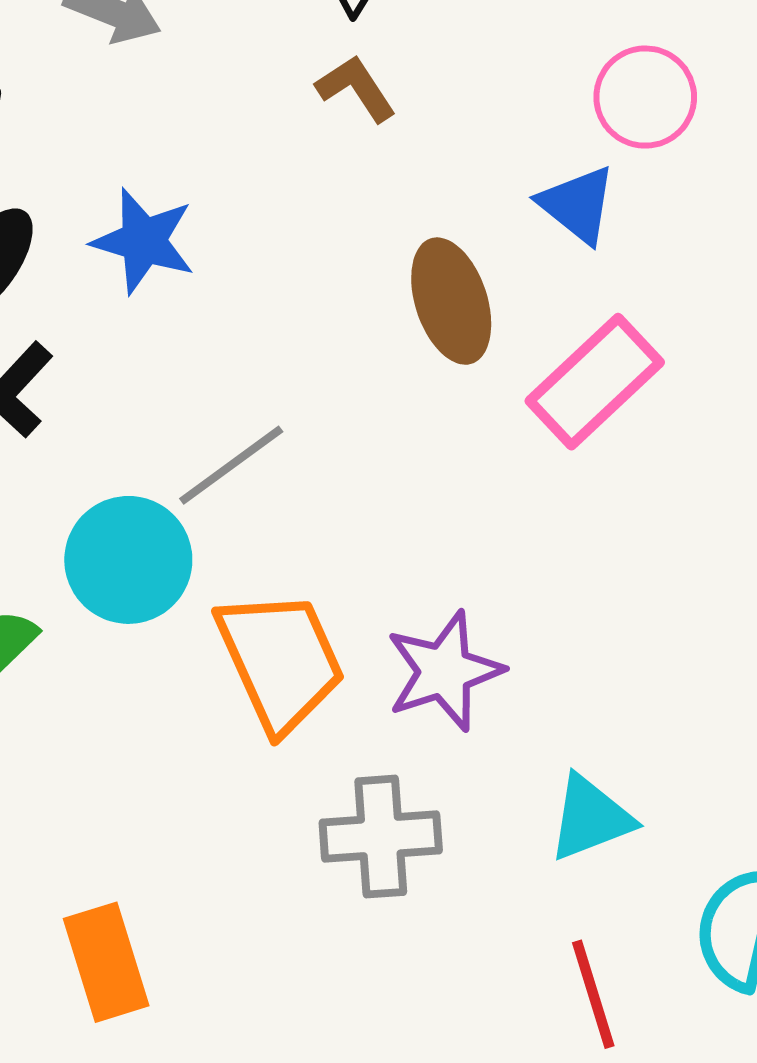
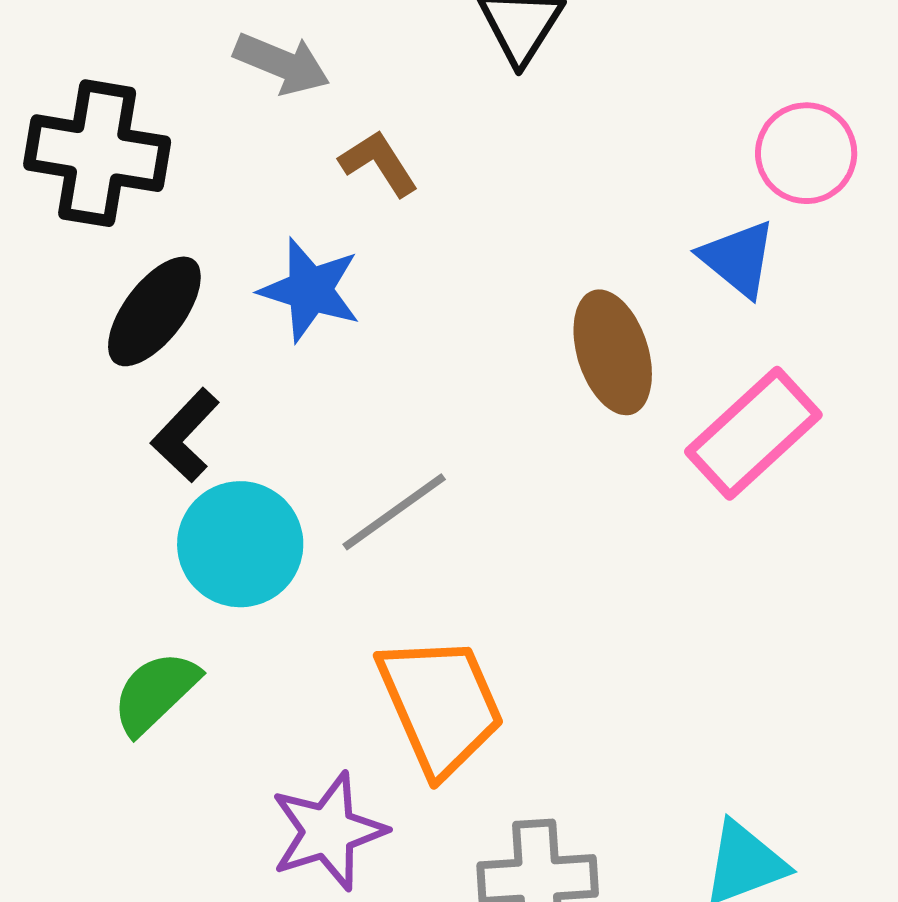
brown L-shape: (356, 88) -> (379, 163), moved
cyan circle: (128, 560) -> (240, 544), moved
purple star: (444, 671) -> (328, 831), moved

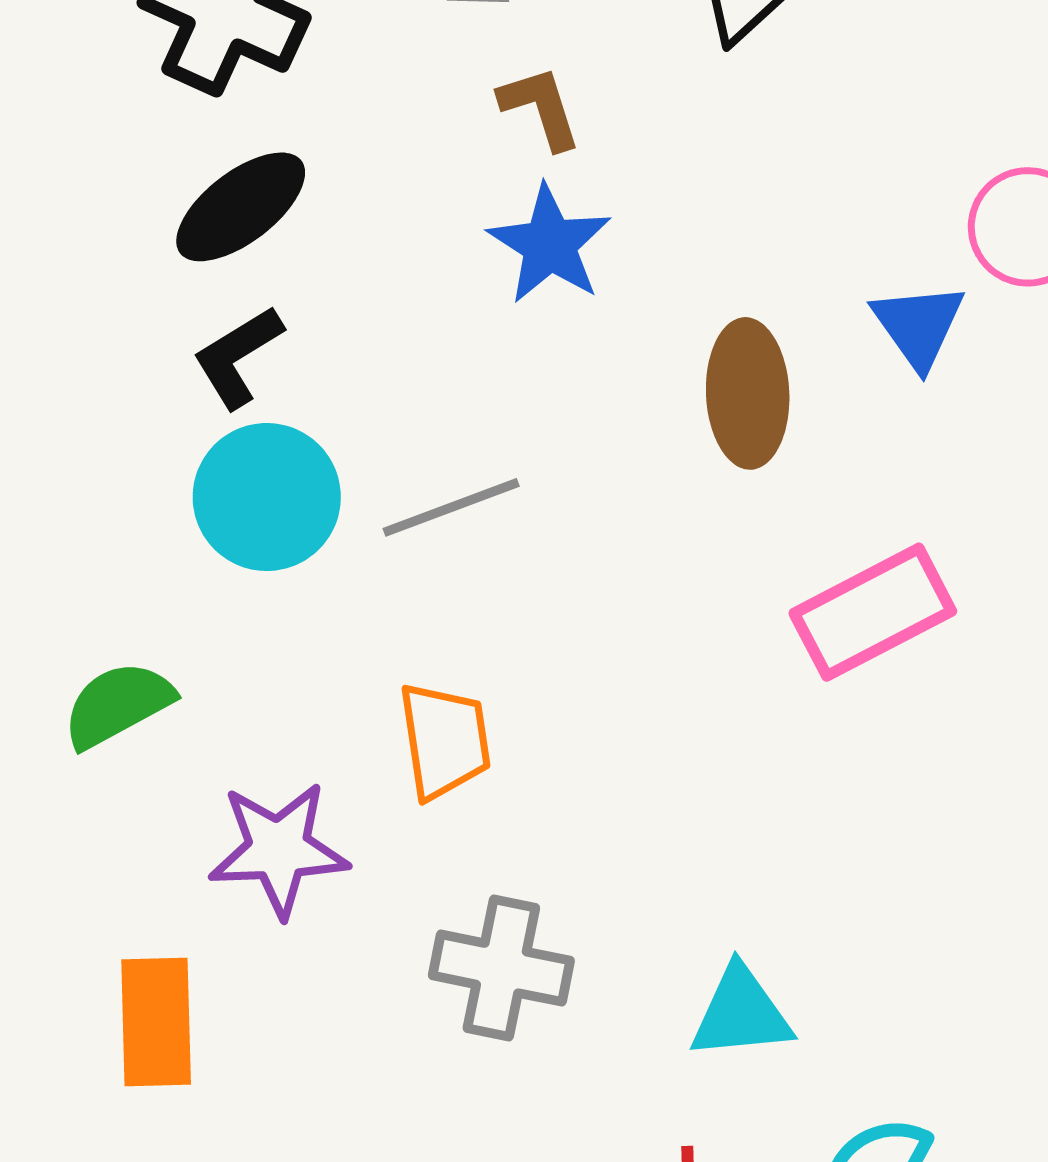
blue star: (310, 290) -> (550, 244), moved
pink rectangle: (753, 433) -> (873, 612), moved
green semicircle: (155, 693) -> (118, 705), moved
orange trapezoid: (441, 705) -> (445, 741), size x0.7

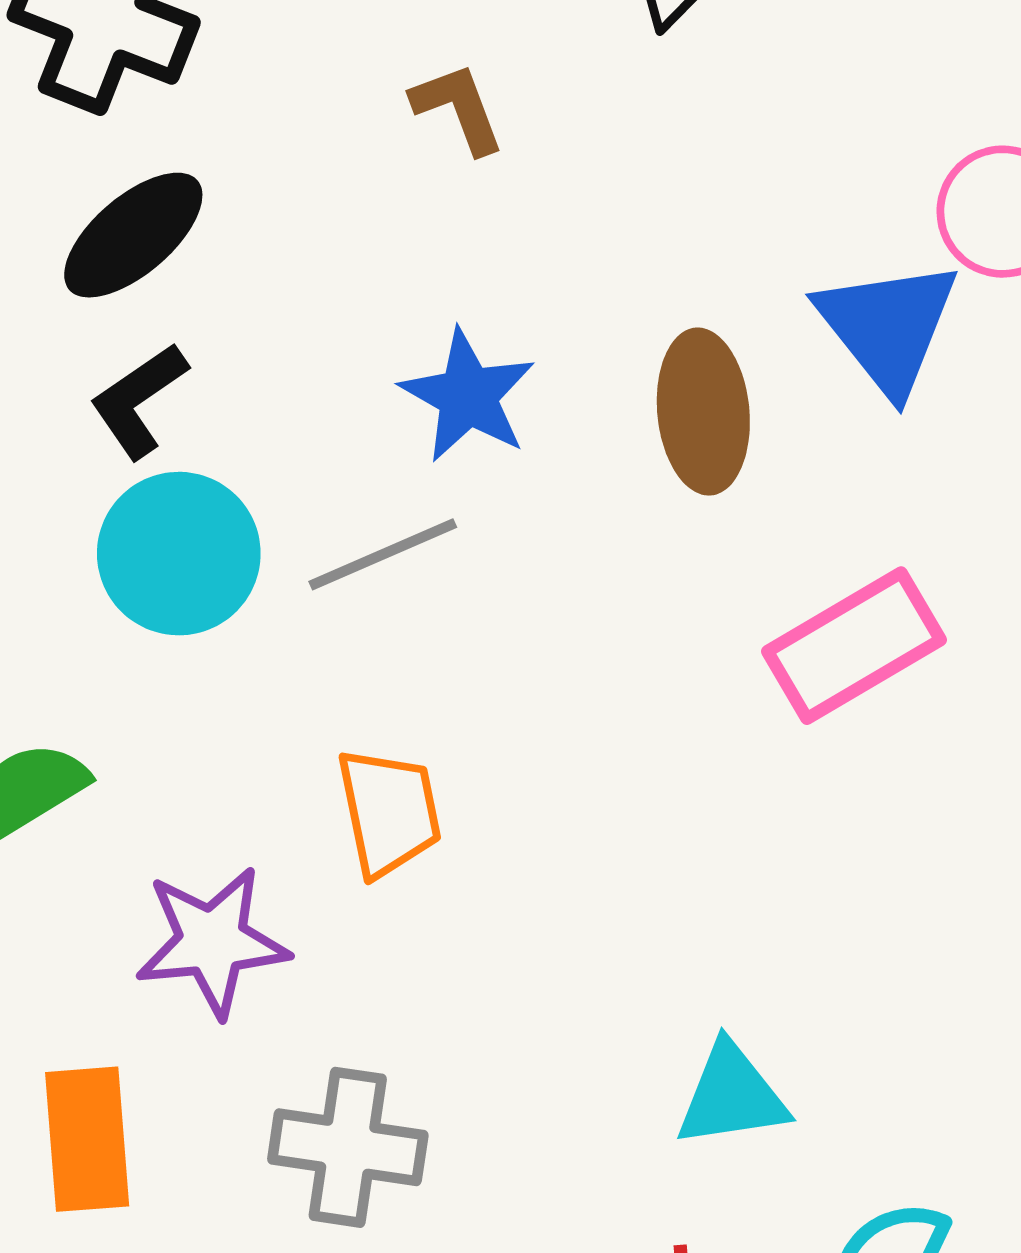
blue star: (550, 244) -> (468, 396), moved
blue triangle: (918, 325) -> (888, 327), size x1.4
gray cross: (501, 968) -> (348, 1147), moved

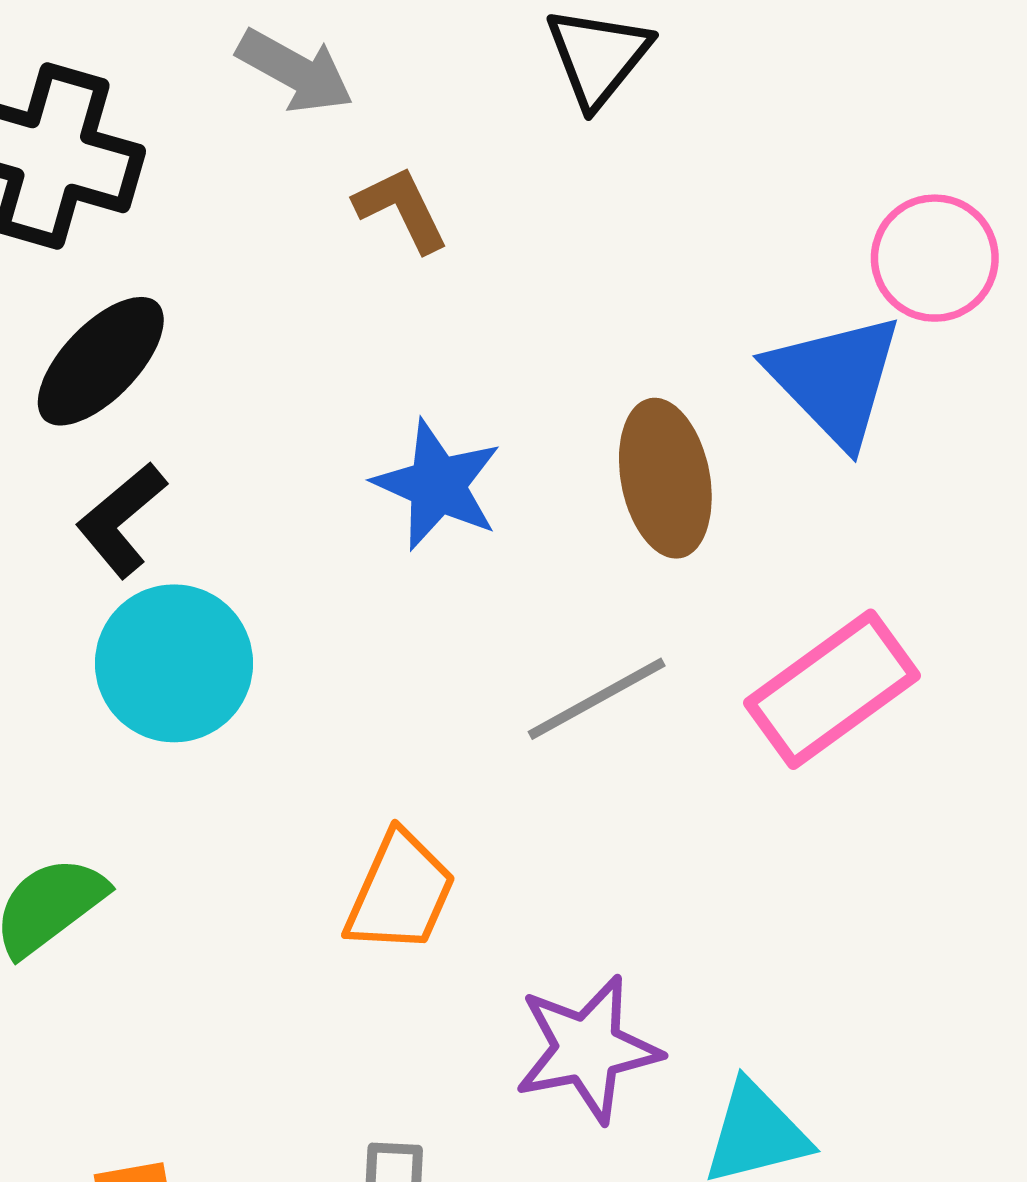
gray line: (383, 554) -> (597, 699), moved
orange trapezoid: (389, 812) -> (400, 892), turned 41
purple star: (212, 942) -> (587, 1049), moved

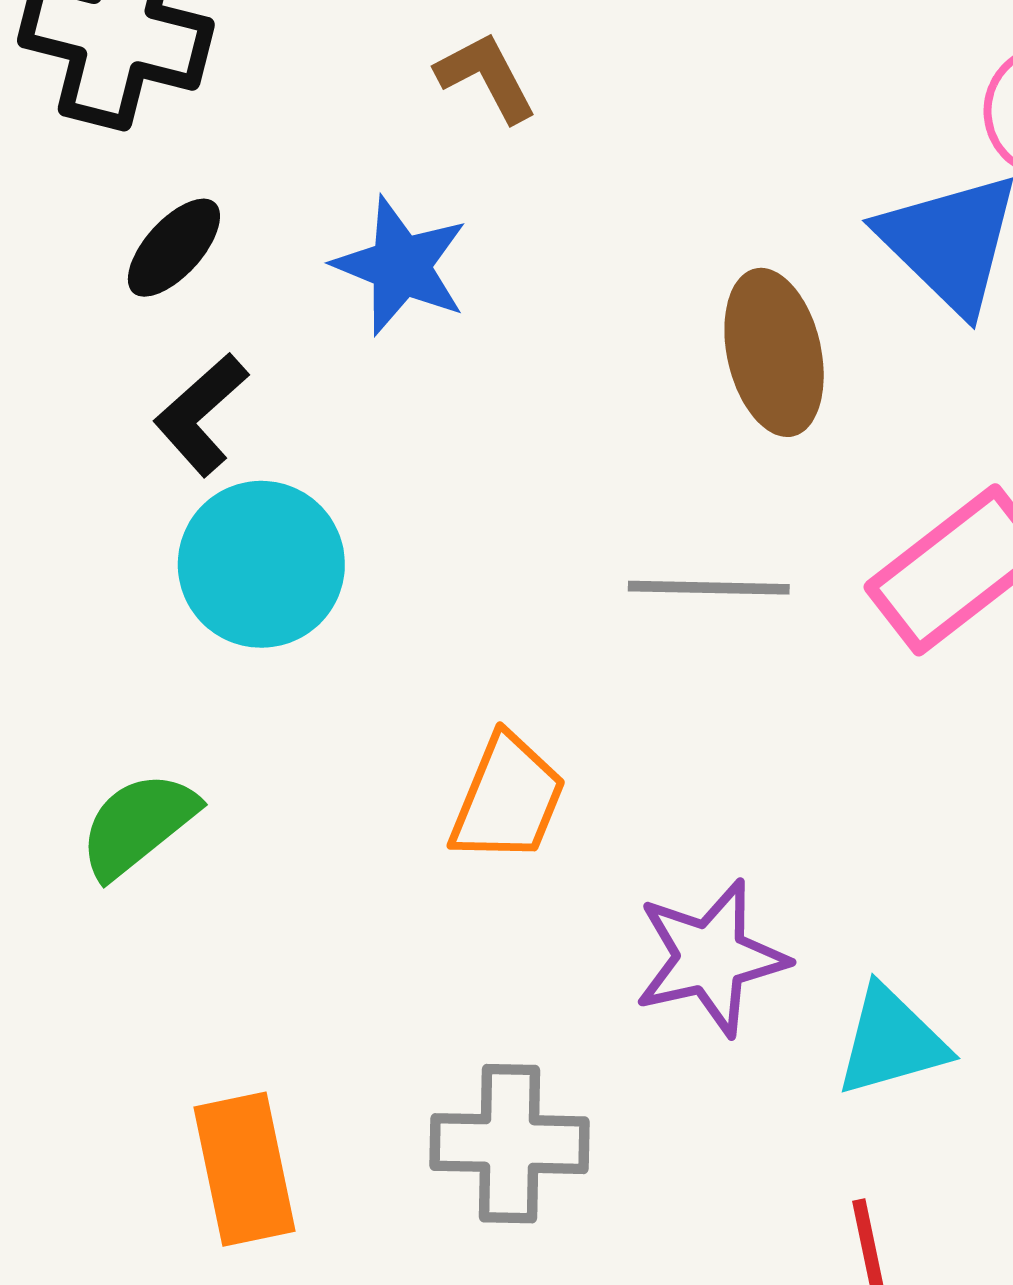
black ellipse: (101, 361) -> (174, 248), size x0.7
blue star: (437, 485) -> (401, 266), moved
gray line: (597, 699) -> (709, 588), turned 32

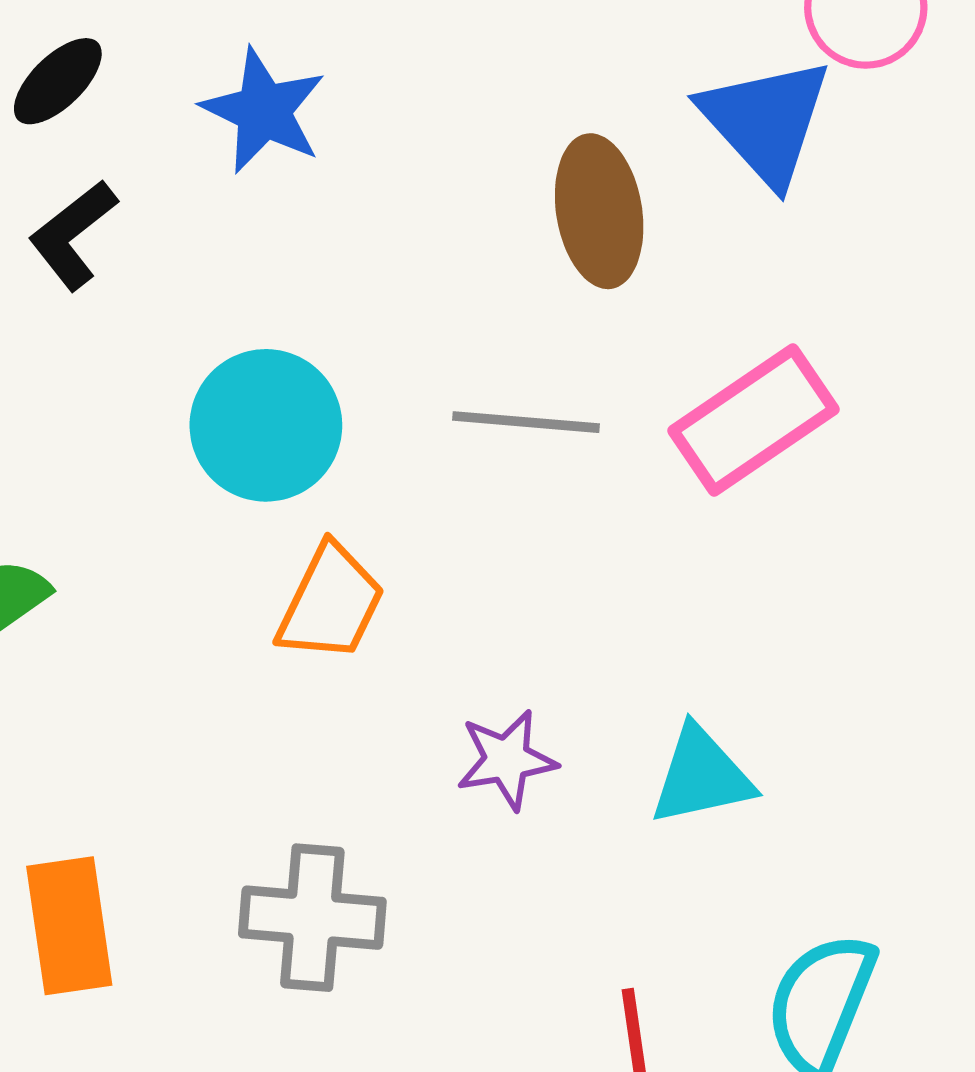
cyan circle: (261, 564) -> (266, 425), moved
purple star: (711, 958) -> (507, 760), size x0.7
cyan triangle: (891, 1041) -> (702, 776), moved

